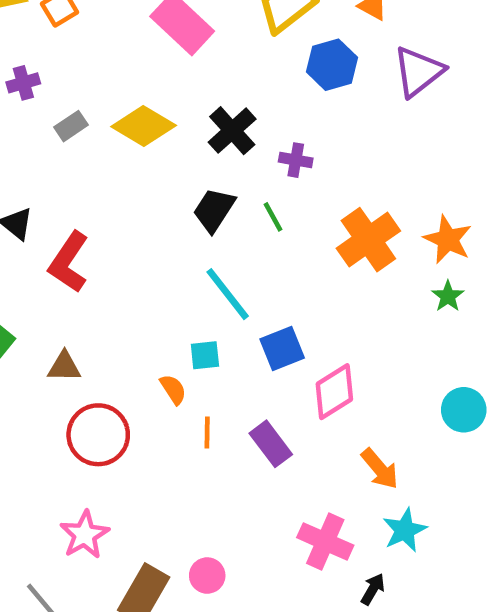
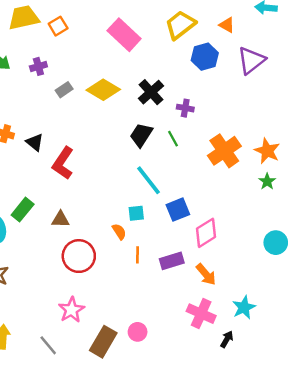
purple rectangle: (271, 444) -> (172, 261), turned -70
orange arrow: (380, 469) -> (206, 274), moved

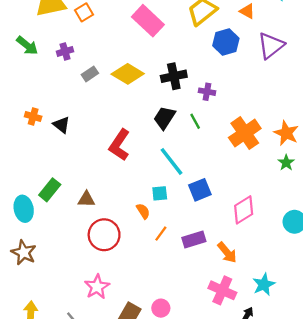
black cross: (151, 92) -> (174, 76), turned 30
red L-shape: (63, 163) -> (119, 145), moved
pink diamond: (206, 233) -> (244, 210), moved
orange line: (138, 255) -> (161, 234), turned 35

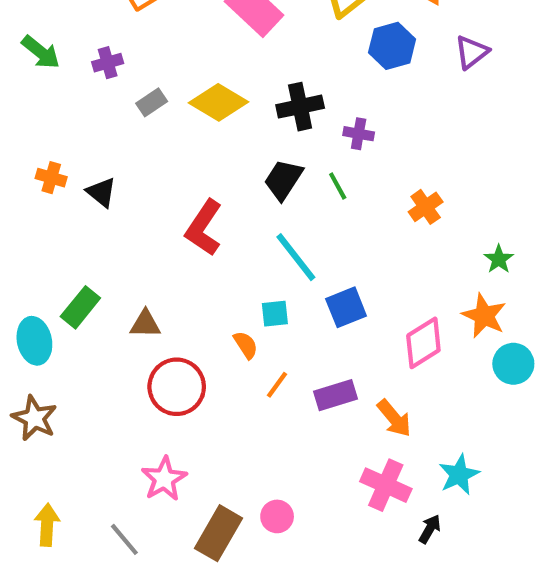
purple triangle: (271, 46) -> (472, 52), size x0.7
orange cross: (245, 133) -> (426, 207), size x0.6
orange star: (286, 133) -> (484, 316), moved

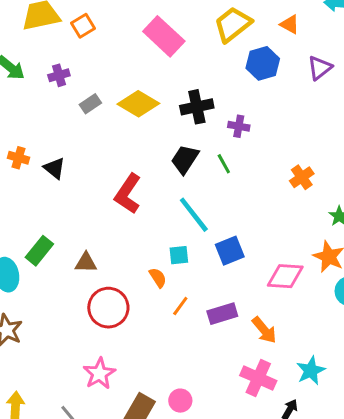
orange cross: (426, 207) -> (302, 177), moved
pink diamond: (423, 343) -> (285, 276), turned 36

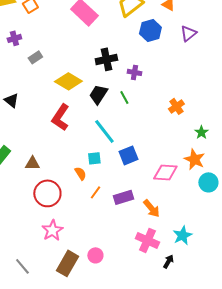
yellow diamond: (138, 104) -> (68, 81), moved
pink star: (99, 374) -> (52, 230), moved

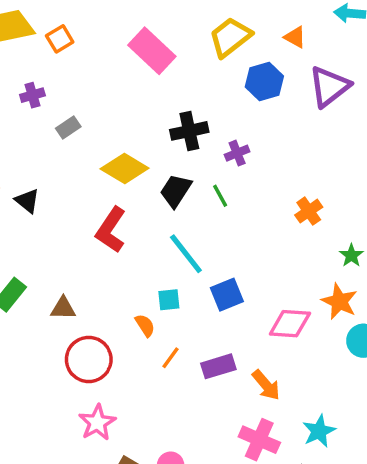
purple triangle: (188, 33) -> (329, 87), size x1.5
purple cross: (134, 72) -> (237, 153), turned -32

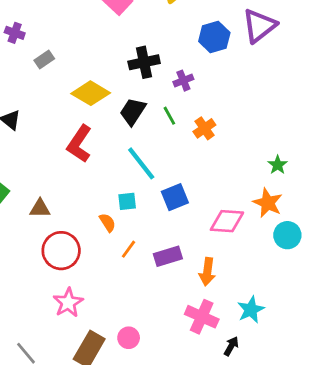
blue hexagon: (264, 81) -> (214, 37), moved
purple cross: (32, 95) -> (15, 33), turned 36
orange cross: (309, 211) -> (204, 128), moved
orange arrow: (266, 385) -> (207, 272), turned 48

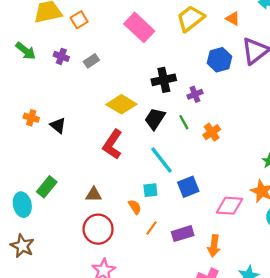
gray rectangle: (44, 59) -> (91, 61), moved
brown triangle: (40, 208) -> (94, 195), moved

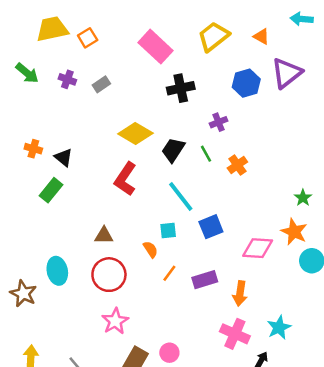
black cross: (164, 80) -> (181, 88), moved
green rectangle: (47, 187) -> (51, 190), moved
cyan ellipse: (22, 205) -> (57, 271), moved

